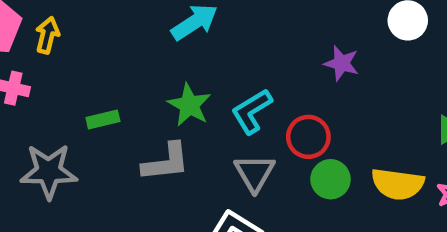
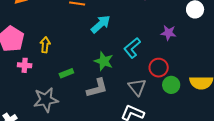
yellow arrow: (47, 35) -> (45, 45), moved
cyan L-shape: (252, 111) -> (132, 48), moved

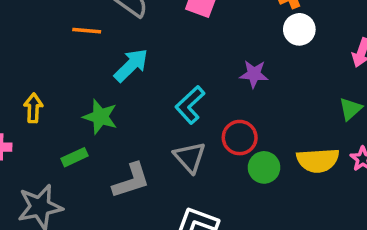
green star: (104, 61) -> (100, 117), moved
gray triangle: (137, 87) -> (190, 157), moved

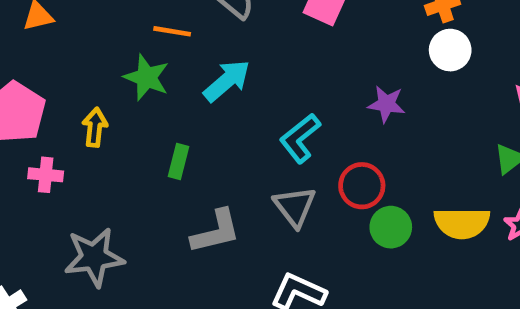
green star: (100, 117) -> (147, 77), moved
green rectangle: (74, 157) -> (178, 162), moved, turned -55

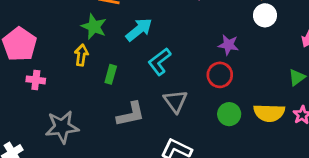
yellow arrow: (95, 127) -> (81, 55), moved
cyan L-shape: (300, 138) -> (159, 62), moved
red circle: (362, 186) -> (220, 75), moved

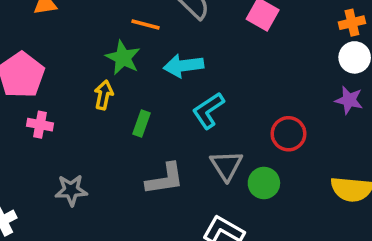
cyan arrow: (139, 30) -> (183, 66), turned -152
purple star: (228, 45) -> (349, 100), moved
green circle: (229, 114) -> (264, 183), moved
gray star: (62, 127) -> (71, 190), size x0.7

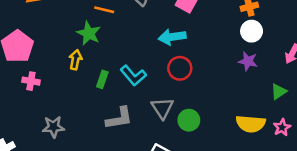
cyan arrow: (183, 66) -> (172, 37), moved
cyan L-shape: (208, 111) -> (133, 75), moved, turned -96
red circle: (288, 134) -> (180, 68), moved

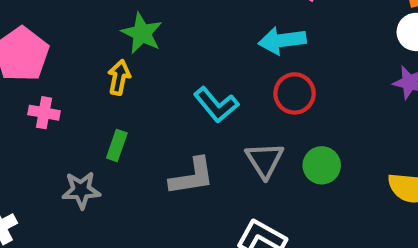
green rectangle: (102, 79) -> (117, 146), moved
green circle: (189, 120) -> (322, 165), moved

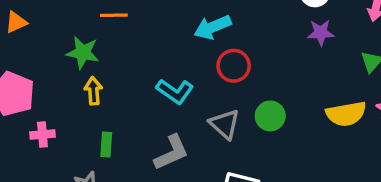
green star: (142, 33) -> (83, 53), moved

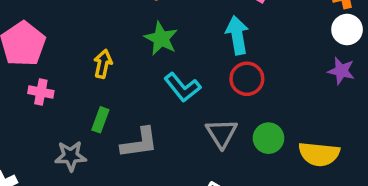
cyan arrow: (213, 27) -> (237, 35), turned 87
green star: (83, 53) -> (161, 39), moved
yellow semicircle: (346, 114) -> (319, 154), moved
gray L-shape: (171, 153) -> (139, 143), moved

